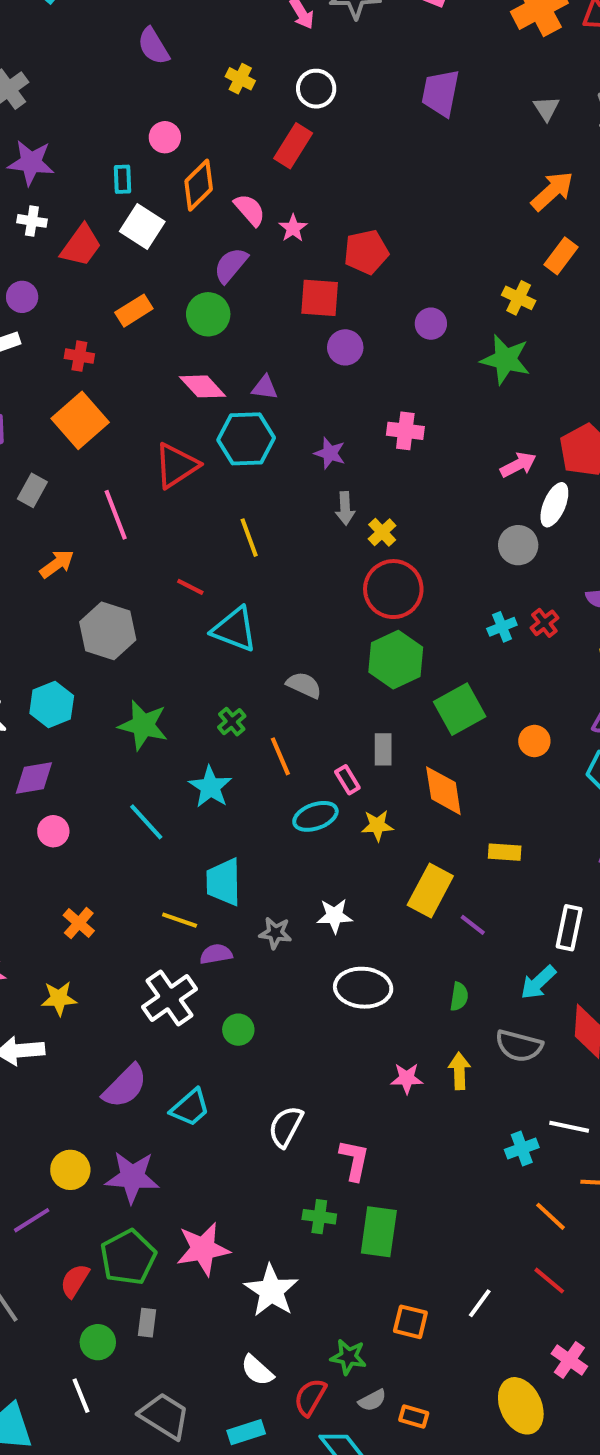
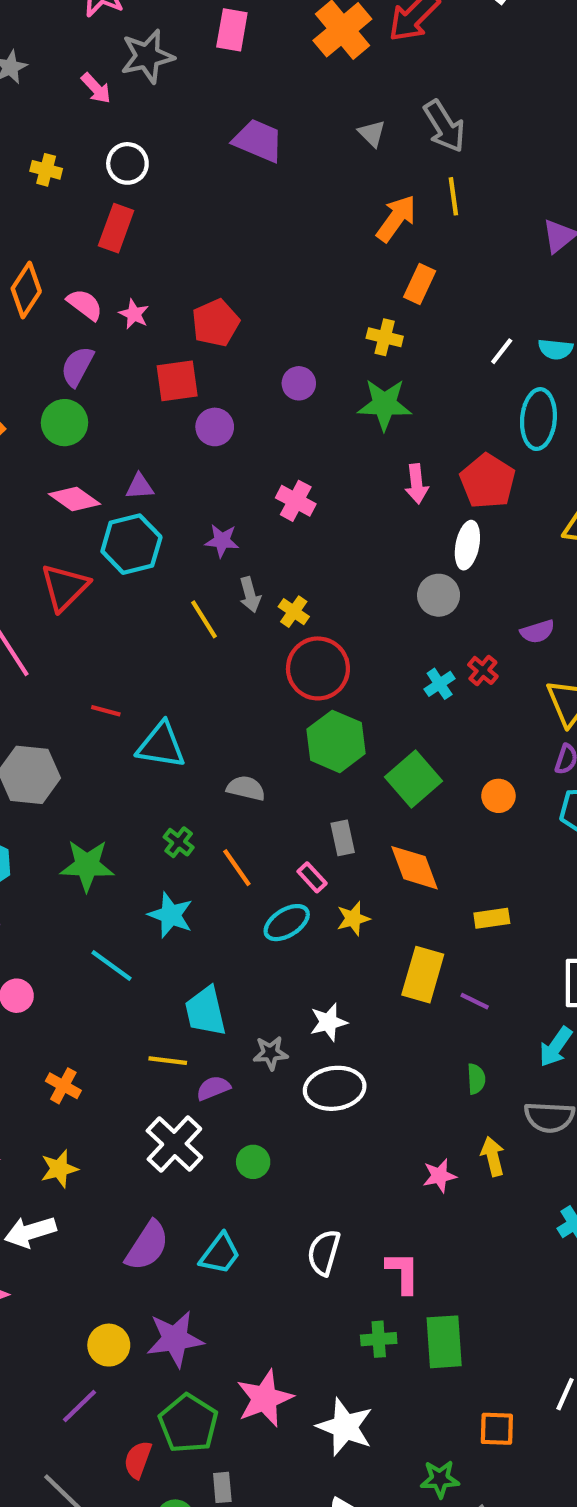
purple trapezoid: (441, 93) -> (258, 141), turned 114
pink cross: (405, 431) -> (296, 501), turned 33
pink arrow: (518, 465) -> (417, 484), moved, turned 123
yellow line: (249, 538) -> (204, 619), moved
white ellipse: (363, 988) -> (335, 1088), moved

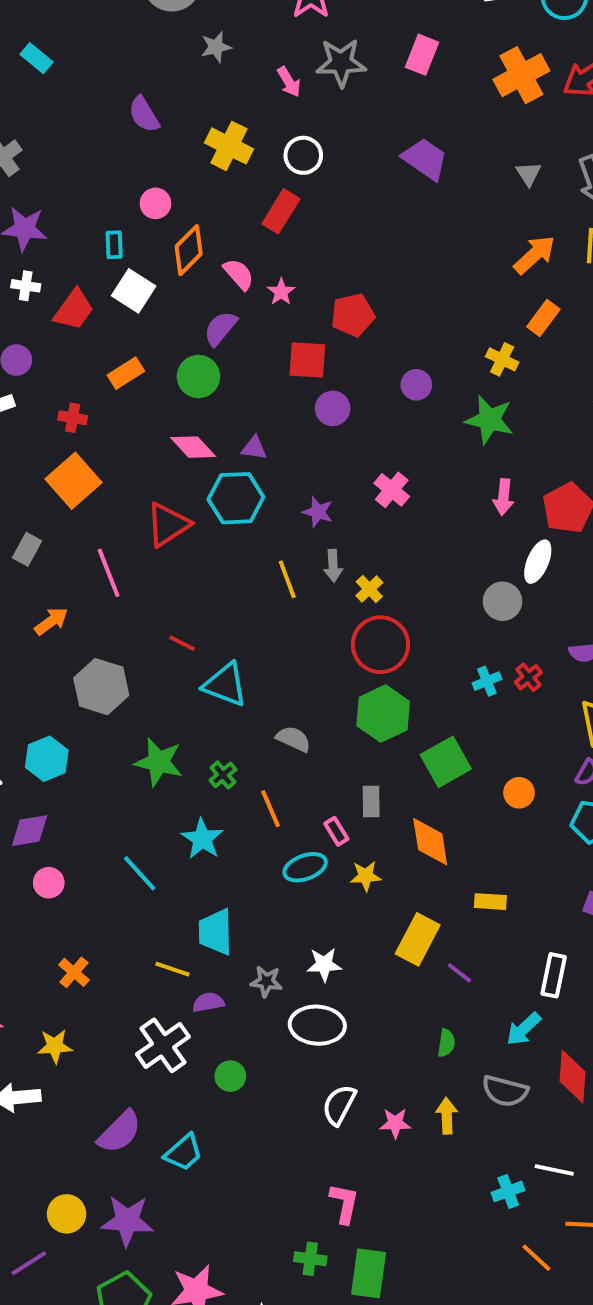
yellow cross: (46, 170) -> (229, 146), size x1.6
green star: (87, 865) -> (159, 762), moved
white semicircle: (324, 1253) -> (339, 1105), moved

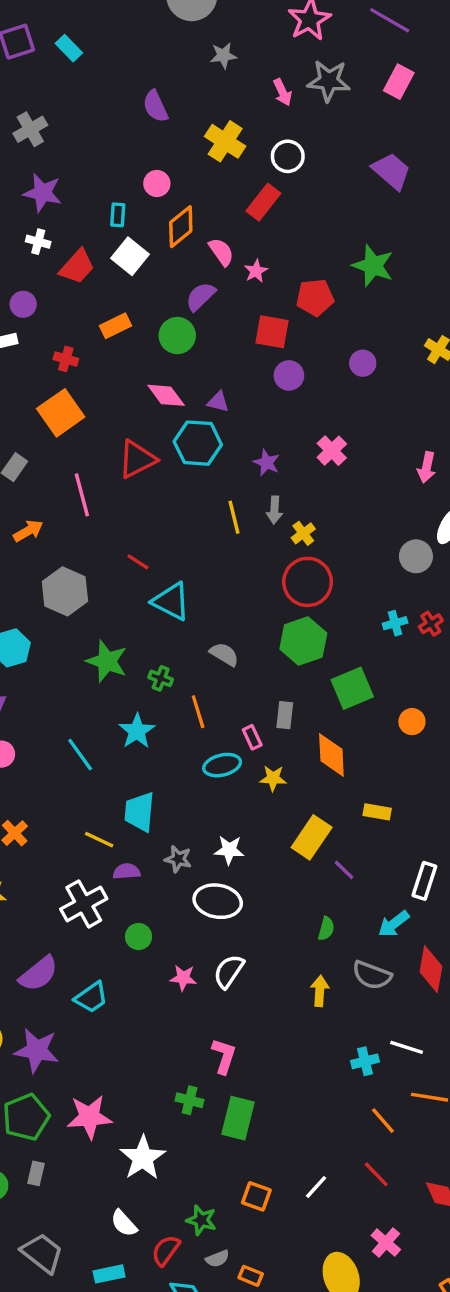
green star: (489, 420) -> (373, 266), moved
green cross: (223, 775) -> (161, 678), turned -35
pink star: (395, 1123) -> (183, 978), moved

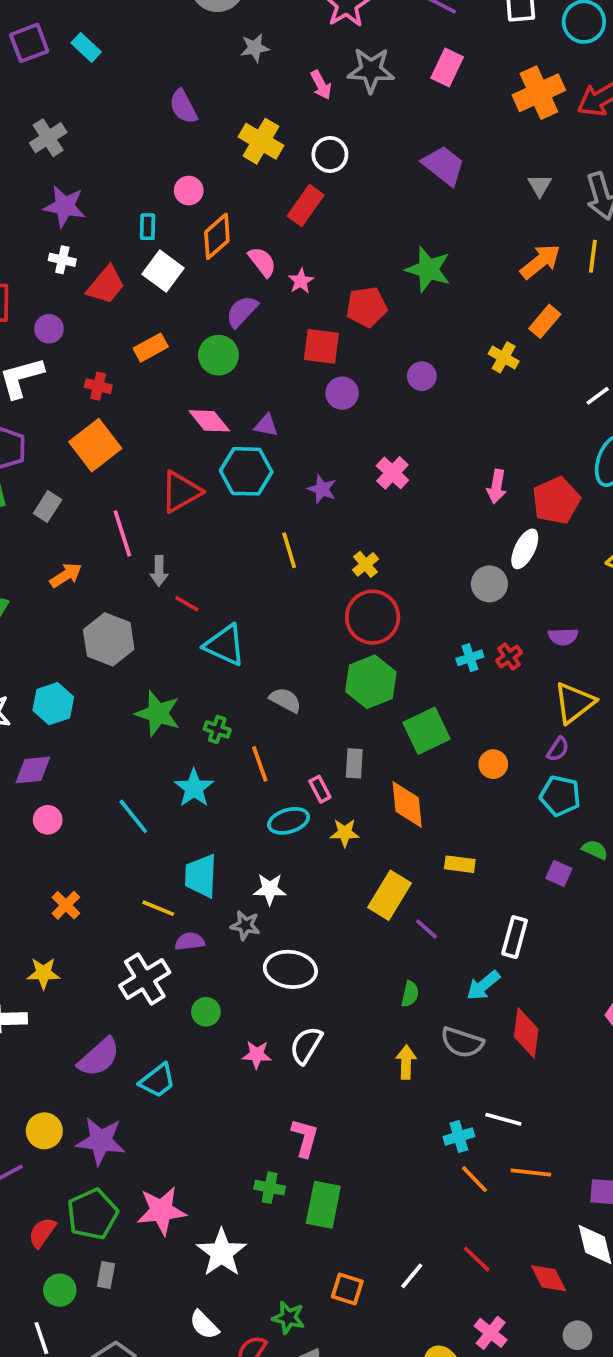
gray arrow: (274, 510) -> (159, 571), moved
white star: (229, 850) -> (270, 889), moved
orange line: (383, 1121) -> (474, 1179), moved

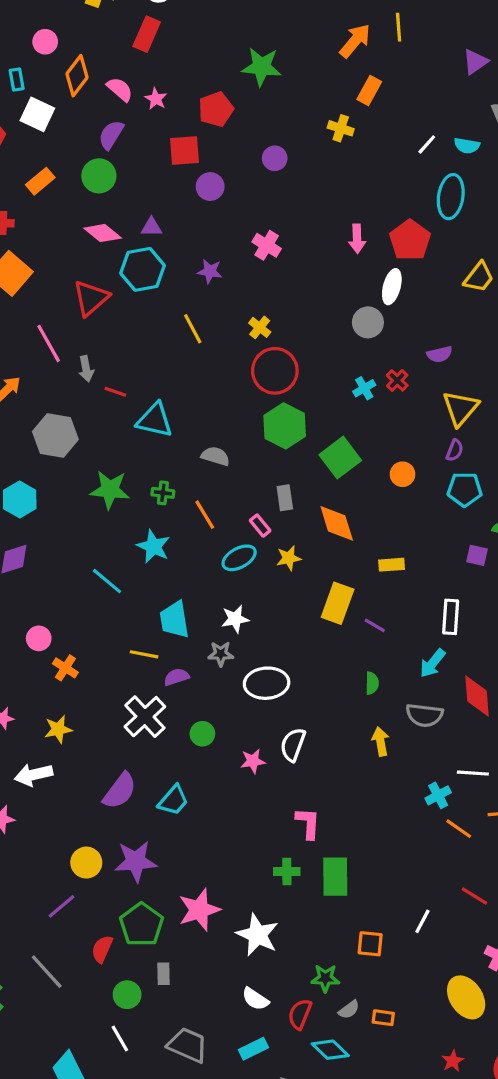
pink circle: (48, 820) -> (39, 638), moved

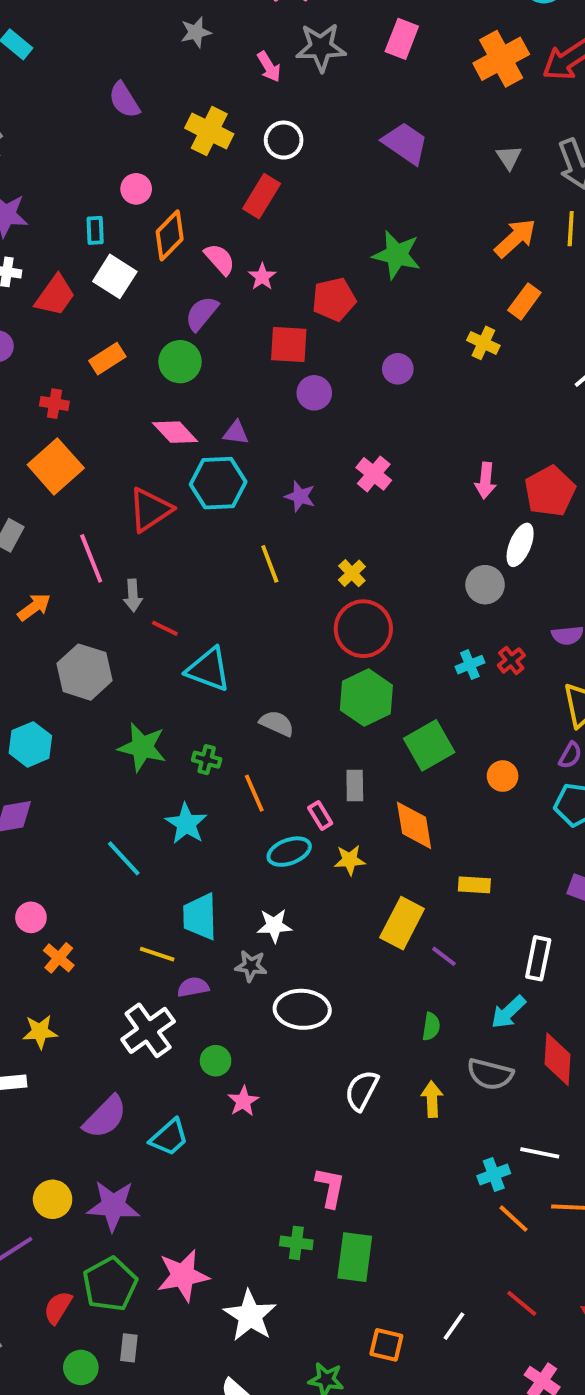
white semicircle: (293, 745) -> (362, 1090), moved
pink star: (253, 761) -> (243, 1101), moved, turned -30

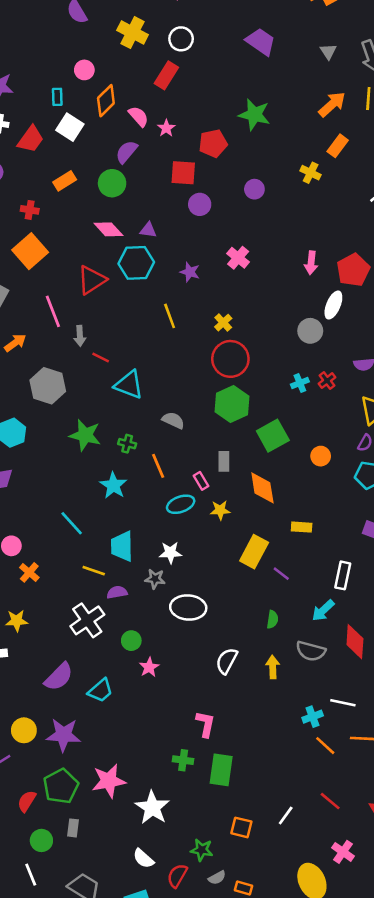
cyan line: (124, 858) -> (72, 523), moved

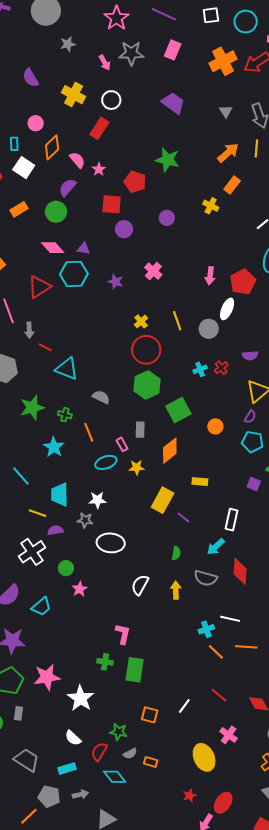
red pentagon: (213, 143) -> (135, 182), turned 30
yellow line: (170, 316) -> (177, 321), moved
green star: (85, 435) -> (32, 408), turned -30
orange diamond: (262, 488) -> (170, 451), turned 60

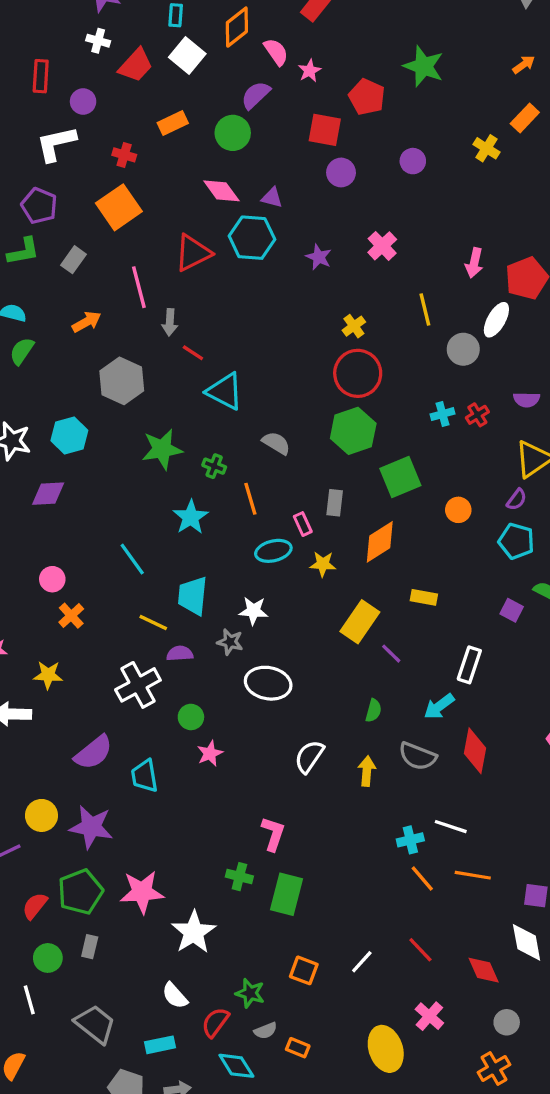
orange arrow: (228, 153) -> (524, 65), size x0.6
yellow line: (177, 321) -> (425, 310), moved
cyan trapezoid: (41, 607) -> (145, 776), turned 115

